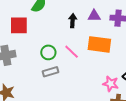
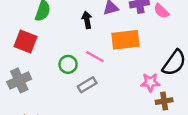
red square: (19, 25) -> (25, 42), turned 36
gray rectangle: (50, 72) -> (87, 85), moved

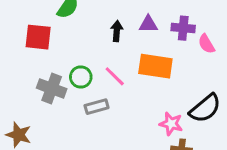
red square: (25, 42) -> (38, 37), turned -30
gray cross: (19, 80) -> (52, 88), moved, turned 30

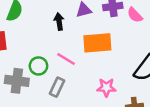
gray rectangle: (97, 107) -> (57, 87), turned -36
pink star: (171, 124) -> (106, 87), moved

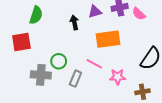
pink line: (66, 59) -> (94, 64), moved

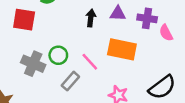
pink line: (94, 64) -> (90, 62), moved

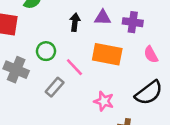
pink semicircle: (166, 33) -> (151, 54), moved
green circle: (58, 55) -> (46, 51), moved

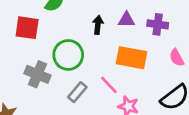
green circle: (46, 51) -> (68, 55), size x1.5
pink line: (74, 67) -> (109, 85), moved

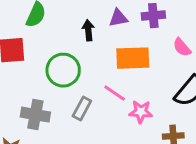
gray cross: (37, 74) -> (35, 115), moved

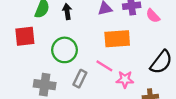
black arrow: (88, 30) -> (67, 12), moved
pink semicircle: (182, 47) -> (153, 16), moved

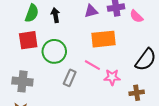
red square: (25, 36) -> (28, 40), moved
gray cross: (45, 85) -> (22, 81), moved

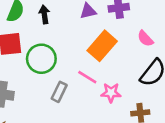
pink semicircle: (136, 16) -> (145, 39), moved
orange rectangle: (104, 39) -> (102, 46), turned -45

